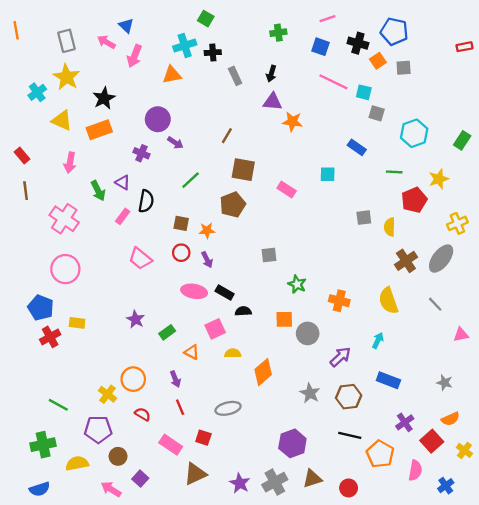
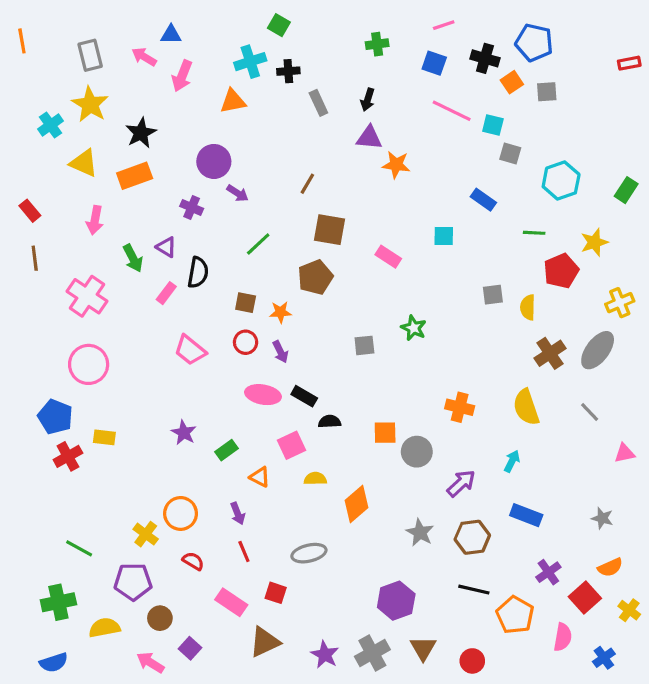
blue triangle: (126, 26) -> (171, 35), turned -42
green star: (297, 284) -> (414, 328), moved
brown triangle: (312, 479) -> (423, 648), turned -42

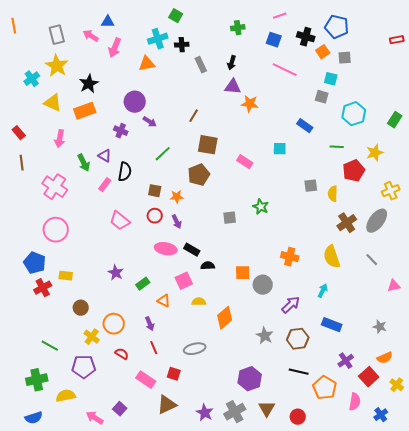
cyan square: (493, 125) -> (331, 79), moved
brown circle: (160, 618) -> (81, 308), moved

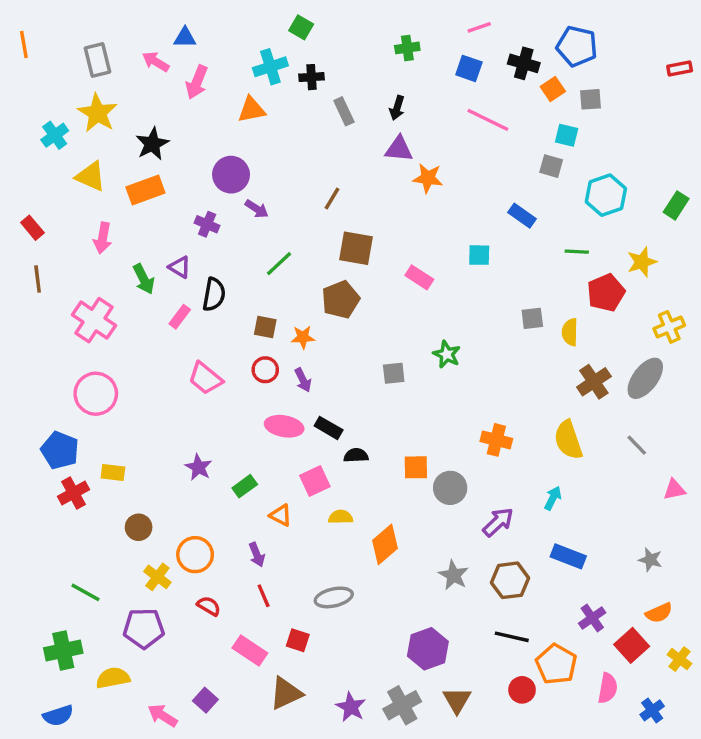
red circle: (298, 417) -> (522, 690), moved

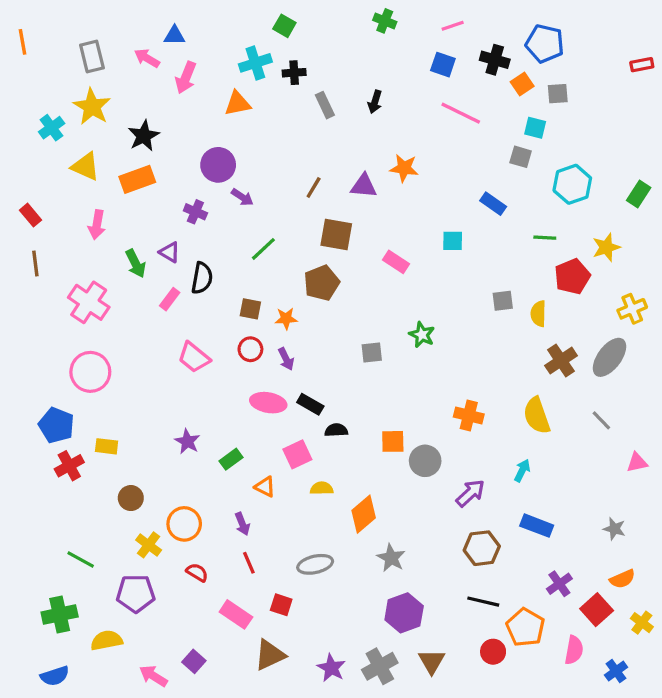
green cross: (407, 48) -> (385, 21), moved, turned 30
purple triangle: (399, 149) -> (364, 186), moved
gray star: (454, 575) -> (391, 558), moved

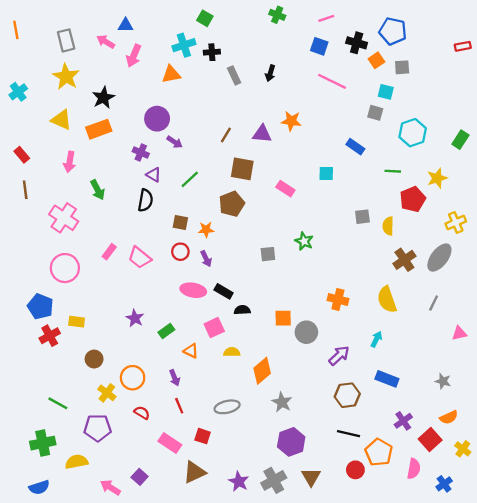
cyan cross: (52, 128) -> (18, 92), moved
purple triangle: (170, 252) -> (154, 175), moved
pink rectangle: (170, 299) -> (109, 252), moved
gray line: (601, 420) -> (434, 303), turned 70

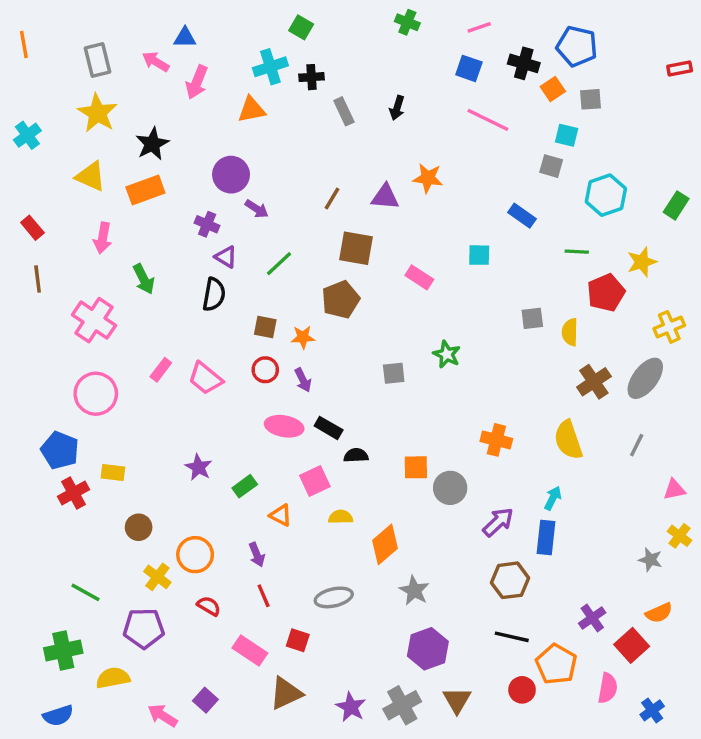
blue rectangle: (387, 379) -> (546, 538), moved, turned 75
yellow cross: (463, 449) -> (680, 536), moved

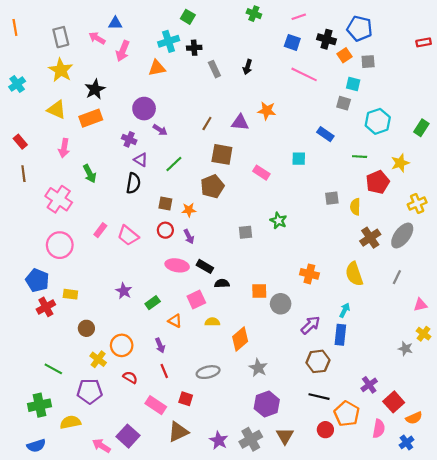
orange semicircle: (659, 613) -> (414, 418), moved
purple square: (205, 700) -> (128, 436), size x1.5

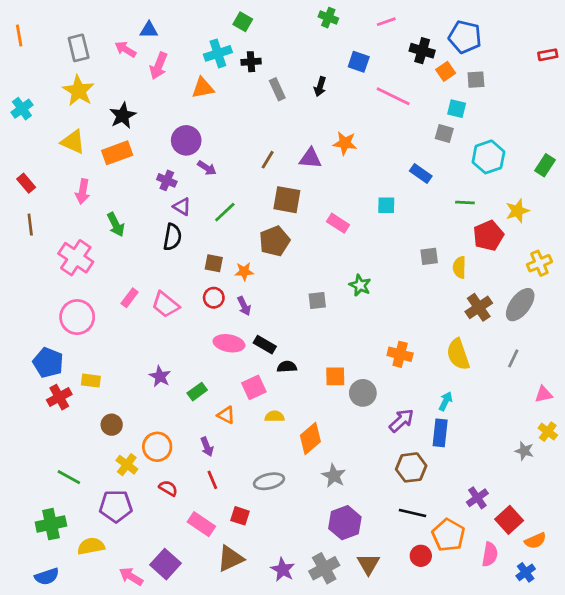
blue square: (292, 42) -> (359, 62), moved

